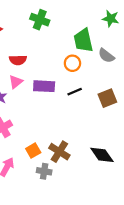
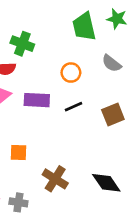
green cross: (40, 20) -> (22, 44), moved
green trapezoid: (83, 40) -> (84, 27), moved
orange square: (33, 151) -> (18, 153), moved, turned 32
gray cross: (44, 171) -> (18, 202), moved

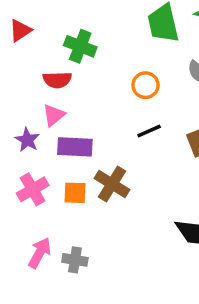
purple rectangle: (37, 100) -> (75, 147), moved
brown cross: (55, 179) -> (112, 184), moved

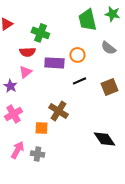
purple rectangle: (75, 147) -> (54, 63), moved
orange square: (75, 193) -> (41, 128), moved

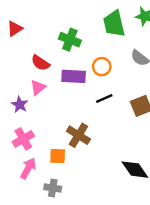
green cross: (40, 33) -> (70, 40), moved
red semicircle: (27, 52) -> (40, 63), turned 35
pink arrow: (17, 150) -> (28, 168), moved

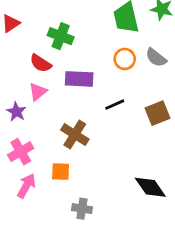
green cross: (70, 40) -> (61, 36), moved
orange circle: (102, 67) -> (125, 59), moved
brown cross: (78, 135) -> (75, 134), moved
gray cross: (53, 188) -> (82, 209), moved

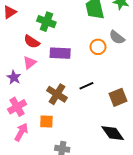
orange circle: (125, 59) -> (98, 47), moved
black line: (115, 105) -> (86, 86), moved
brown square: (157, 113) -> (118, 97), moved

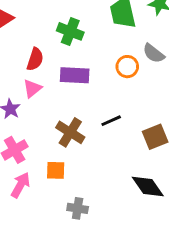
green cross: (46, 22) -> (70, 31), moved
red semicircle: (32, 42) -> (35, 59), turned -105

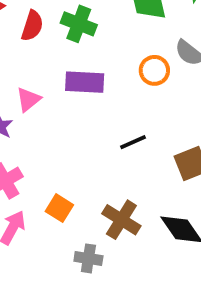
red semicircle: (35, 59) -> (32, 26), moved
brown cross: (70, 132) -> (121, 220), moved
orange square: (56, 170) -> (59, 208), turned 30

